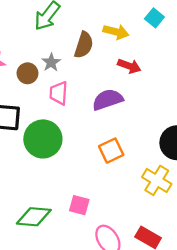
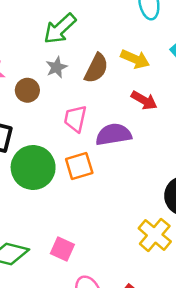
gray star: (51, 62) -> (57, 67), moved
pink trapezoid: (59, 93) -> (75, 119), moved
orange square: (111, 151) -> (79, 166), moved

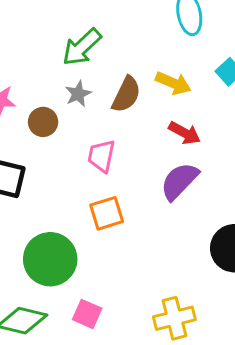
purple semicircle: (113, 134) -> (179, 181), moved, turned -36
green circle: (33, 167) -> (50, 259), moved
yellow cross: (155, 235) -> (174, 318), moved, turned 36

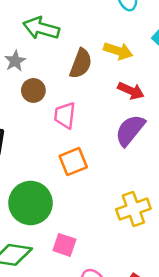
green arrow: (82, 47) -> (41, 28), turned 64
gray star: (78, 94) -> (15, 61), moved
brown circle: (43, 122) -> (33, 90), moved
yellow cross: (174, 318) -> (133, 209), moved

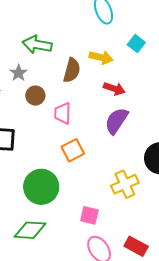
pink square: (64, 245) -> (89, 215), moved

